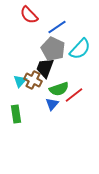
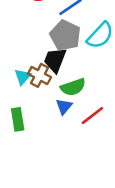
red line: (74, 95) -> (92, 115), moved

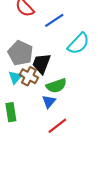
gray pentagon: (65, 35) -> (20, 53), moved
red line: (92, 115) -> (57, 126), moved

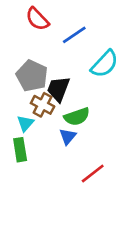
cyan triangle: (15, 77) -> (25, 123), moved
red line: (57, 126) -> (93, 173), moved

